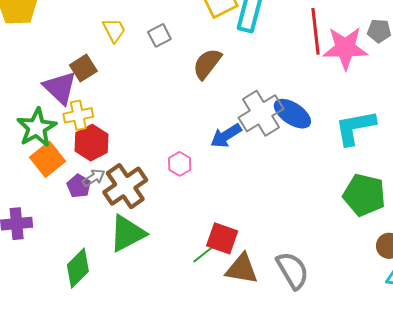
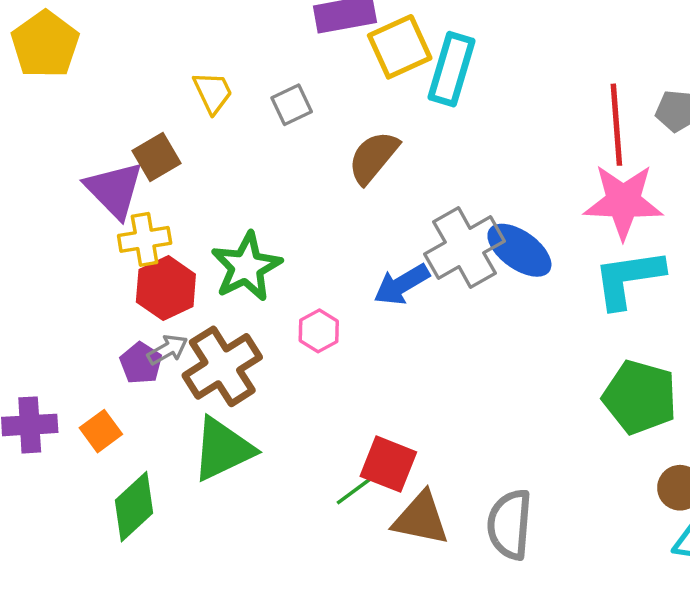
red line: (315, 31) -> (616, 125), moved
pink star: (345, 48) -> (623, 202), moved
green star: (37, 128) -> (246, 267), moved
orange square: (47, 159) -> (101, 431), moved, size x0.7
gray semicircle: (293, 270) -> (510, 524), turned -147

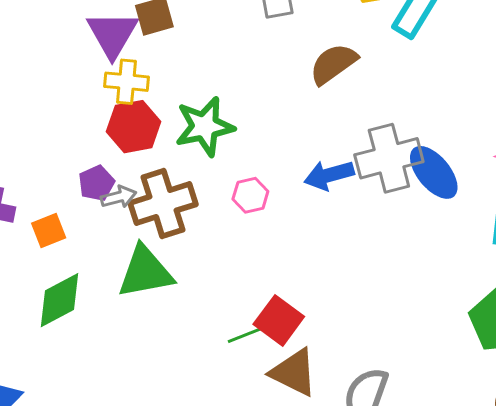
gray arrow: (168, 350) -> (119, 197), moved

